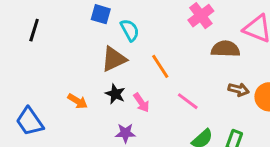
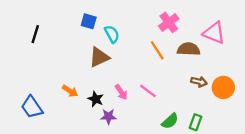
orange line: (160, 66) -> (157, 50), moved
black star: (115, 94) -> (96, 99), moved
pink line: (188, 101) -> (148, 91), moved

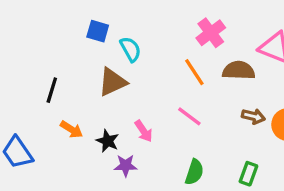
black line: (35, 34) -> (52, 90), moved
pink line: (148, 91) -> (189, 116), moved
green semicircle: (170, 121) -> (194, 172), moved, turned -30

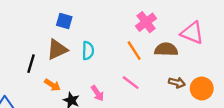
cyan semicircle: (130, 49) -> (88, 51), moved, turned 30
brown triangle: (112, 82) -> (57, 49), moved
orange arrow: (71, 129) -> (52, 85), moved

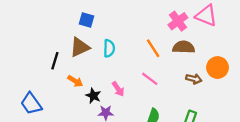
pink cross: (146, 22) -> (178, 21), moved
pink triangle: (192, 33) -> (206, 16), moved
orange circle: (202, 89) -> (218, 68), moved

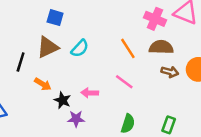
pink cross: (178, 21) -> (155, 19), turned -30
cyan semicircle: (109, 48) -> (80, 48), turned 42
brown arrow: (194, 79) -> (170, 72), moved
pink arrow: (118, 89) -> (90, 93), turned 126

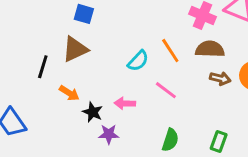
cyan semicircle: (80, 48) -> (138, 61), moved

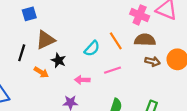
blue square: (84, 14) -> (29, 14), moved, turned -32
pink line: (166, 90) -> (113, 70), turned -56
black star: (93, 112) -> (58, 60), moved

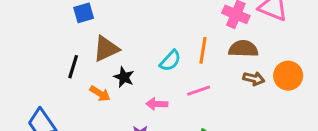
orange line: (116, 41) -> (203, 50), turned 42

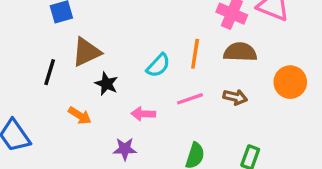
brown arrow: (254, 79) -> (235, 97), moved
orange arrow: (100, 94) -> (80, 116), moved

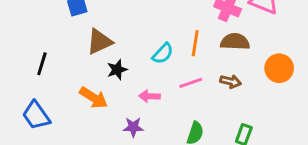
black line: (50, 72) -> (42, 64), moved
black star: (106, 84) -> (117, 70), turned 30
orange arrow: (80, 116) -> (94, 98), size x1.4

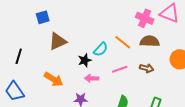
orange line: (195, 43) -> (123, 42), turned -60
black star: (117, 70) -> (85, 60), moved

